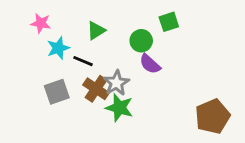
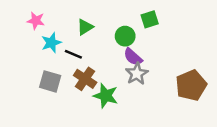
gray star: (116, 83) -> (137, 74), moved
gray square: (57, 92) -> (50, 81), turned 35
brown pentagon: (213, 116) -> (191, 85), moved

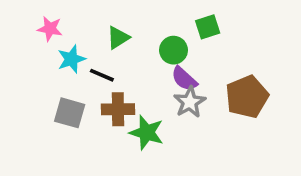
brown cross: (85, 79) -> (118, 109), turned -35
brown pentagon: (191, 85) -> (247, 97), moved

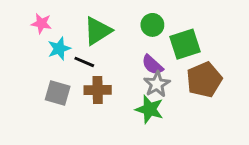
green square: (208, 27) -> (185, 44), moved, size x1.5
green triangle: (118, 38) -> (98, 31), size x1.5
green circle: (173, 50) -> (152, 25), moved
green star: (147, 133) -> (149, 109), moved

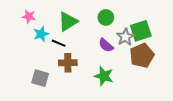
green square: (185, 44) -> (141, 31), moved
gray star: (157, 84) -> (125, 37), moved
gray square: (58, 93) -> (40, 78), moved

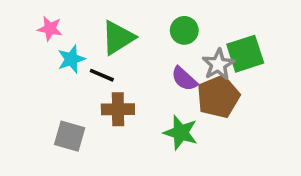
brown pentagon: (142, 55) -> (218, 97), moved

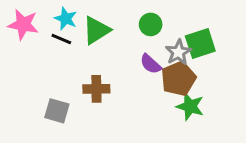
pink star: (50, 29) -> (23, 24), moved, size x1.5
cyan star: (71, 59) -> (66, 19), moved, turned -30
black line: (102, 75) -> (61, 39), moved
green star: (181, 133) -> (190, 106), moved

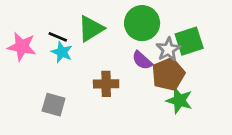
cyan star: (66, 19) -> (62, 52), moved
pink star: (23, 24) -> (22, 47), moved
green circle: (151, 24) -> (142, 23), size x1.6
brown cross: (96, 89) -> (106, 84), moved

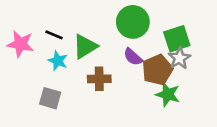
green triangle: (91, 29) -> (85, 47), moved
gray star: (168, 49) -> (179, 58), moved
cyan star: (62, 52) -> (58, 61), moved

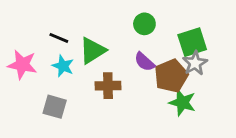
green circle: (133, 22) -> (144, 24), size x0.6
pink star: (20, 44) -> (22, 65), moved

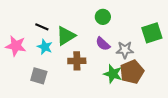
green square: (192, 42) -> (152, 33), moved
gray star: (195, 63) -> (125, 50), moved, turned 30
brown pentagon: (171, 76) -> (132, 72), moved
green star: (182, 103) -> (113, 74), moved

